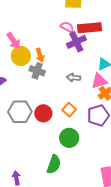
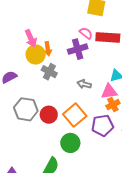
purple cross: (76, 42) -> (78, 49), moved
orange arrow: (40, 55) -> (48, 49), moved
orange square: (69, 110) -> (75, 115), size x1.6

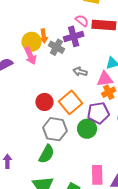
pink arrow: (31, 38) -> (30, 56), moved
gray cross: (49, 72) -> (56, 47), moved
gray hexagon: (26, 109) -> (55, 129), moved
green circle: (70, 143) -> (87, 129), moved

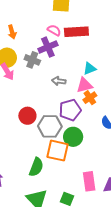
orange arrow: (44, 36) -> (12, 32), moved
orange square: (70, 102) -> (58, 151), moved, turned -30
purple pentagon: (98, 113) -> (70, 110), moved
gray hexagon: (55, 129) -> (50, 126), moved

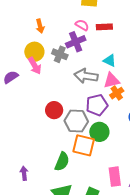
red rectangle: (76, 32) -> (104, 27), size x0.7
cyan triangle: (90, 69) -> (110, 61), moved, turned 48
gray arrow: (59, 81) -> (86, 76), size x1.6

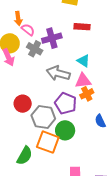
pink semicircle: (82, 25) -> (28, 30), moved
purple pentagon: (97, 105) -> (66, 103), turned 30

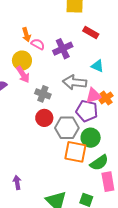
red rectangle: (82, 27) -> (91, 33), turned 35
gray cross: (35, 49) -> (43, 94), moved
pink triangle: (83, 81) -> (94, 96), moved
green semicircle: (25, 156) -> (99, 163), moved, turned 36

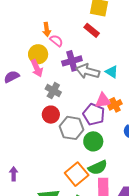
red rectangle: (91, 33) -> (92, 30), moved
purple cross: (63, 49) -> (72, 61), moved
gray arrow: (75, 82) -> (88, 71), moved
orange square: (75, 152) -> (77, 174), moved, turned 30

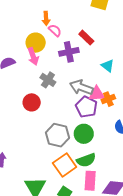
red rectangle: (92, 30) -> (86, 38), moved
gray arrow: (88, 71) -> (81, 87), moved
red circle: (51, 115) -> (32, 102), moved
gray hexagon: (72, 128) -> (57, 135), moved

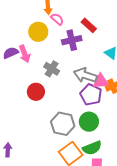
pink arrow: (33, 56) -> (25, 54), moved

